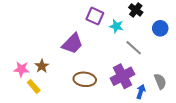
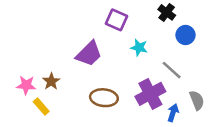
cyan star: (116, 26) -> (139, 48), moved
blue circle: (160, 28) -> (185, 35), moved
gray line: (134, 48) -> (172, 70), moved

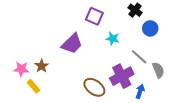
brown ellipse: (104, 98) -> (94, 87), moved, turned 30
gray semicircle: (197, 100) -> (158, 70), moved

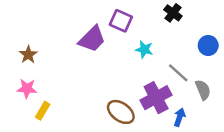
blue circle: (150, 28) -> (208, 45), moved
purple trapezoid: (72, 44) -> (92, 39), moved
brown star: (42, 66) -> (28, 55), moved
yellow rectangle: (33, 86) -> (43, 111), turned 72

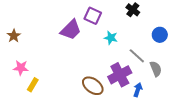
brown star: (28, 55) -> (14, 36), moved

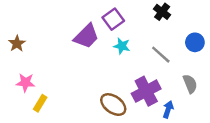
purple square: (93, 16) -> (113, 19), turned 30
cyan star: (111, 38) -> (122, 46), moved
gray line: (137, 56) -> (161, 55), moved

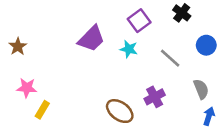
black cross: (162, 12) -> (182, 13), moved
purple square: (113, 19) -> (139, 21), moved
purple cross: (146, 91) -> (155, 97), size x0.7
blue arrow: (168, 109) -> (209, 116), moved

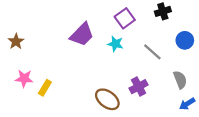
black cross: (182, 13) -> (163, 11), turned 35
yellow rectangle: (42, 110) -> (45, 88), moved
blue arrow: (209, 116) -> (187, 104), turned -140

